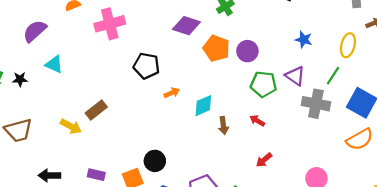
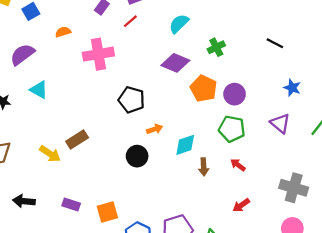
green pentagon: (264, 84) -> (232, 129), moved
gray cross: (316, 104) -> (294, 188), moved
black circle: (155, 161) -> (137, 156), moved

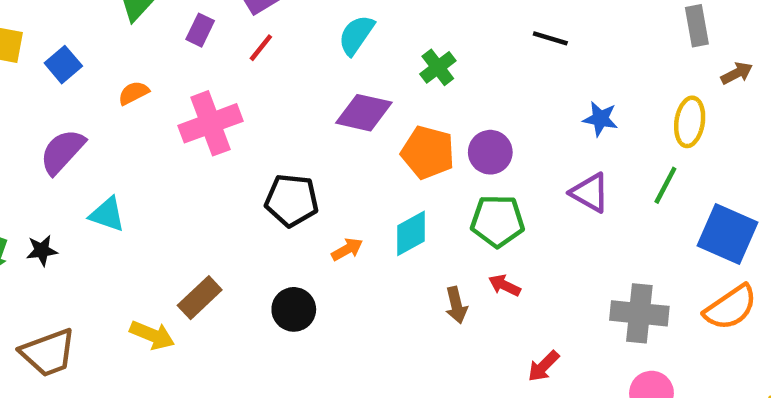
cyan diamond: (185, 145) -> (411, 233), moved
black circle: (137, 156) -> (294, 309), moved
red arrow: (238, 165) -> (505, 285), moved

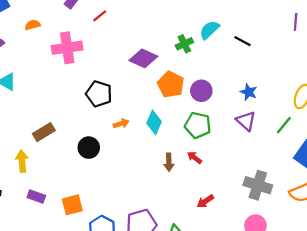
cyan semicircle: (356, 35) -> (209, 30), moved
blue star: (600, 119) -> (249, 92), moved
cyan diamond: (411, 233) -> (154, 122), turned -50
yellow arrow: (152, 335) -> (22, 161), moved, turned -130

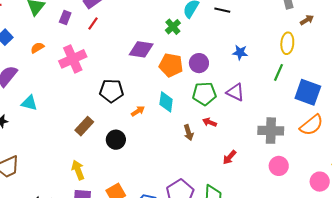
purple triangle: (246, 121) -> (235, 92), moved
brown rectangle: (44, 132) -> (84, 126), moved
yellow arrow: (22, 161) -> (78, 170), moved

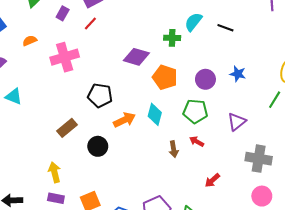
green cross: (173, 27) -> (172, 38), turned 35
purple circle: (199, 63) -> (205, 79), moved
purple triangle: (235, 92) -> (237, 122), moved, turned 48
orange arrow: (138, 111) -> (124, 120), size x1.5

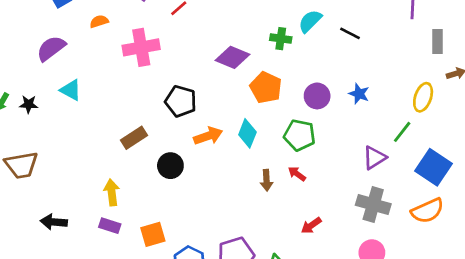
purple triangle: (237, 122) -> (374, 158), moved

